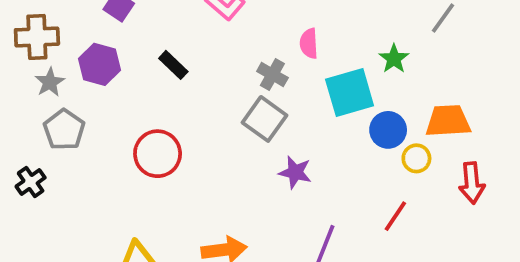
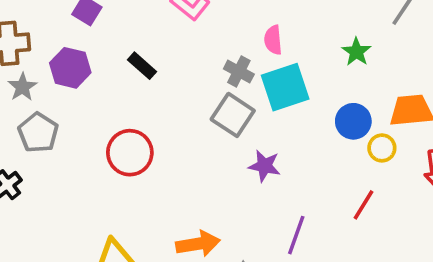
cyan square: (350, 93) -> (285, 87), moved

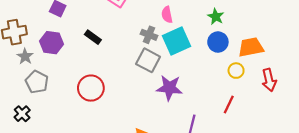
blue circle: (353, 121) -> (218, 42), moved
purple star: (264, 166) -> (169, 88), size x1.4

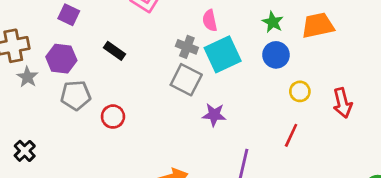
orange trapezoid: (251, 47) -> (318, 25), moved
gray pentagon: (37, 82) -> (76, 95), moved, turned -30
red circle: (91, 88) -> (113, 117), size x0.7
purple star: (169, 88) -> (214, 115), size x0.7

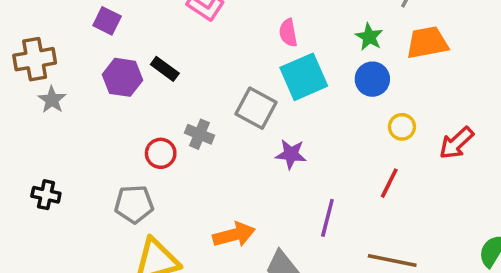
gray cross: (187, 47) -> (200, 134), moved
purple hexagon: (61, 59) -> (122, 77), moved
gray pentagon: (76, 95) -> (134, 204), moved
red arrow: (342, 103) -> (456, 143), turned 60
black cross: (25, 151) -> (46, 195), turned -35

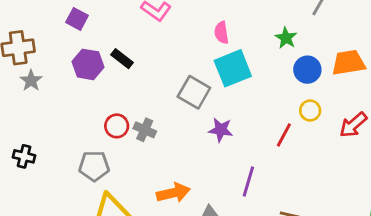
orange trapezoid: (427, 43) -> (348, 63), moved
blue circle: (372, 79) -> (307, 70), moved
gray cross: (200, 134) -> (145, 130), moved
red line: (389, 183) -> (284, 135), moved

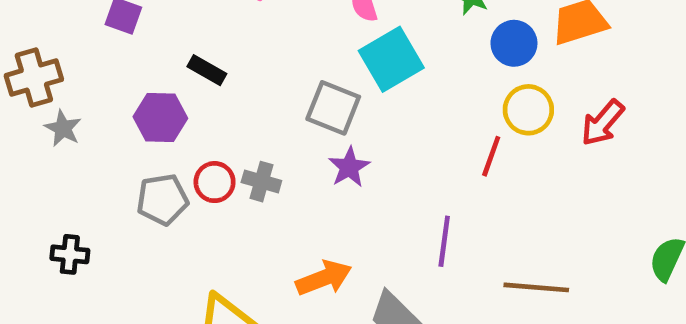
purple hexagon: (88, 64) -> (160, 118), moved
yellow circle: (310, 111) -> (528, 110), size x1.4
purple star: (221, 130) -> (349, 167), moved, turned -30
gray pentagon: (94, 166) -> (162, 200), moved

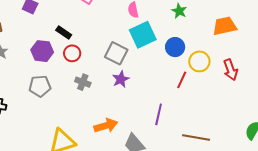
blue circle: (514, 43) -> (175, 47), moved
red arrow: (603, 123) -> (231, 70), turned -65
red circle: (215, 182) -> (72, 53), moved

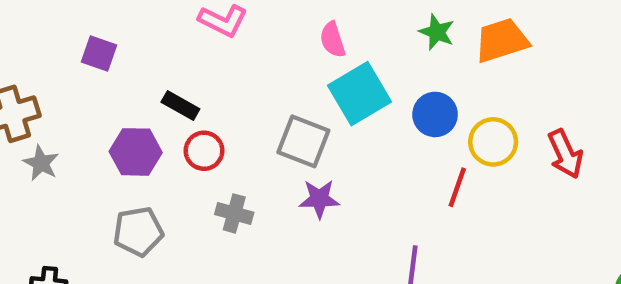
orange trapezoid: (225, 26) -> (502, 40), moved
purple star: (121, 79) -> (319, 199), turned 30

